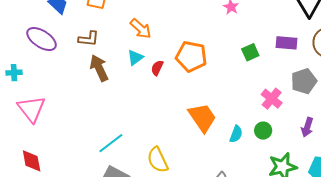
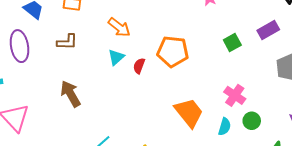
purple ellipse: (42, 39) -> (19, 46), turned 52
purple rectangle: (286, 43) -> (268, 30), turned -30
brown arrow: (99, 68) -> (71, 94), moved
pink cross: (272, 99) -> (235, 95), moved

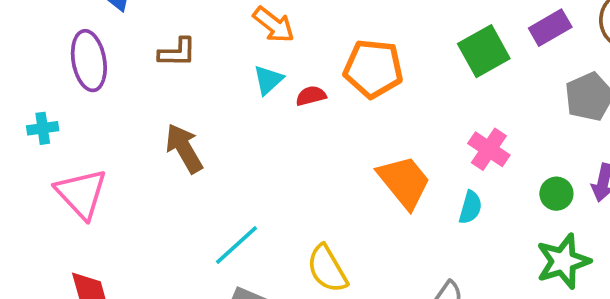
green square: (232, 43) -> (484, 51), size x1.5
red semicircle: (139, 66) -> (311, 96), turned 56
green circle: (252, 121) -> (556, 194), moved

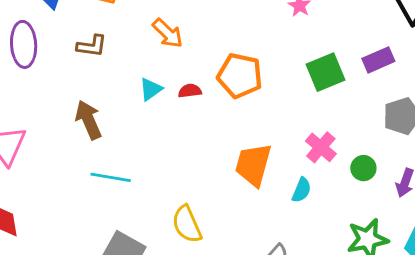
cyan triangle: (268, 80) -> (151, 89), moved
orange trapezoid: (404, 182) -> (253, 165), turned -132
green circle: (556, 194) -> (363, 168), moved
cyan line: (236, 245) -> (111, 177), moved, turned 45

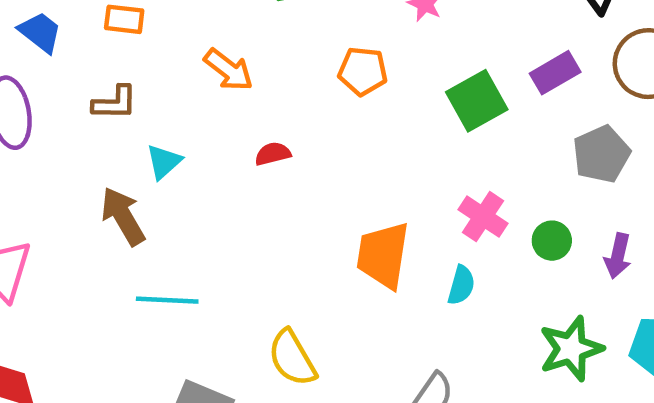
orange pentagon: (240, 76) -> (363, 71), moved, size x0.7
cyan triangle: (151, 89) -> (164, 162), moved

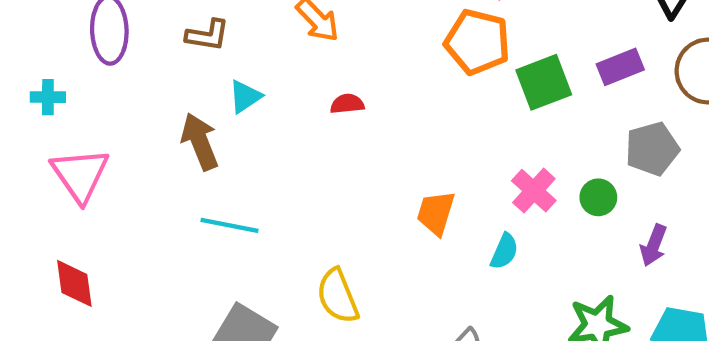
orange pentagon: (363, 71) -> (477, 42), moved, size x1.4
green circle: (552, 241) -> (598, 197), moved
orange trapezoid: (383, 255) -> (436, 213), size x0.7

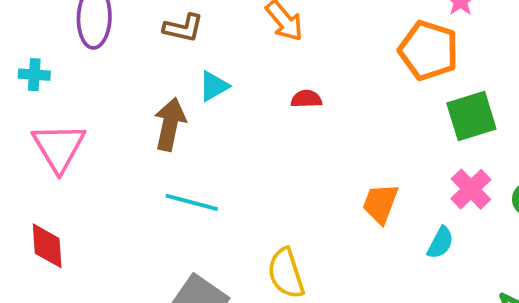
green square: (544, 82) -> (471, 116), moved
brown arrow: (200, 142) -> (170, 124), turned 30

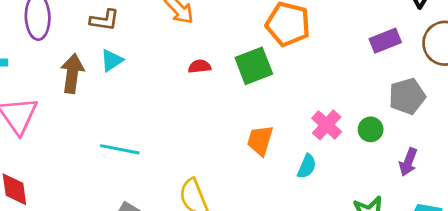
cyan triangle: (214, 86) -> (112, 60), moved
green square: (471, 116) -> (254, 66), moved
brown arrow: (170, 124) -> (72, 73), moved

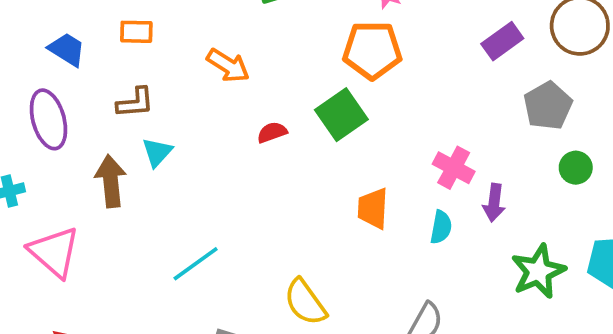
green circle: (371, 129) -> (576, 168), moved
cyan line: (120, 149) -> (196, 264), turned -33
purple arrow: (408, 162) -> (494, 203), moved

